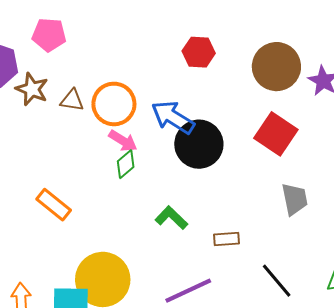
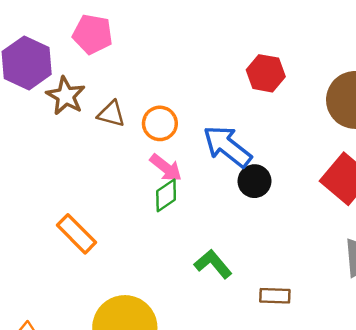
orange circle: (114, 104) -> (160, 123), size x0.7
black circle: (199, 144) -> (254, 181), size x0.6

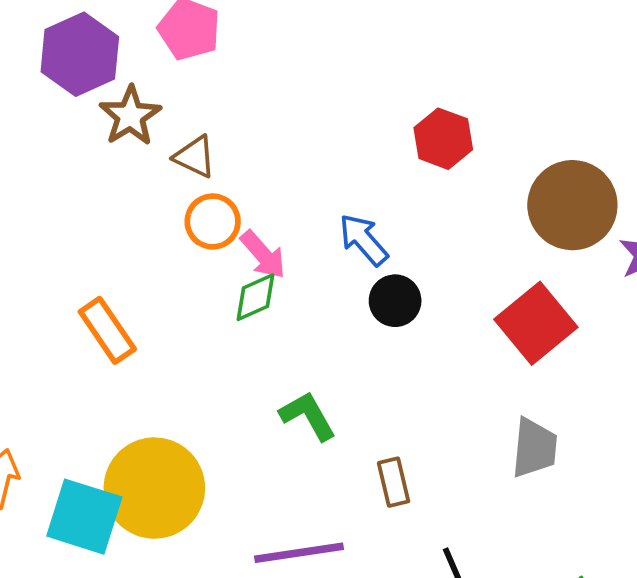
orange circle: (160, 123) -> (213, 221), moved
blue arrow: (227, 146) -> (363, 240), size x0.7
brown rectangle: (275, 296) -> (394, 482), turned 64

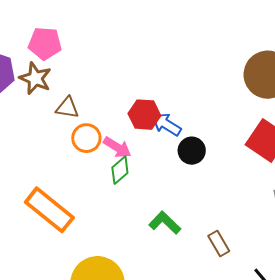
brown star: (130, 116) -> (35, 78), moved
red hexagon: (443, 139) -> (144, 115), moved
orange rectangle: (107, 330) -> (49, 210), size x1.4

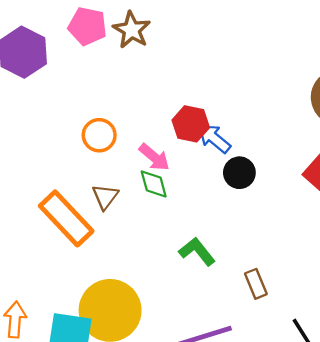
brown star: (35, 78) -> (132, 30), moved
brown triangle: (67, 108) -> (105, 197), moved, turned 50
orange circle: (86, 138) -> (99, 135), moved
green diamond: (120, 170) -> (154, 184), turned -72

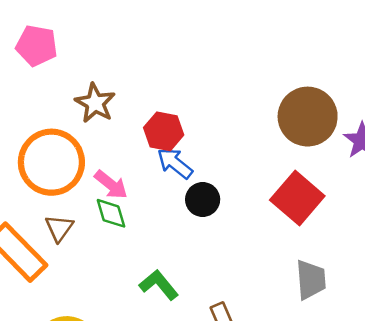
brown star: (132, 30) -> (95, 103), moved
red hexagon: (191, 124) -> (164, 131), moved
orange circle: (99, 135) -> (51, 162), size x1.8

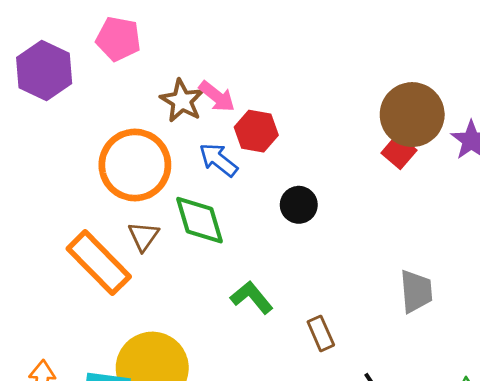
blue arrow: (175, 163) -> (218, 160), moved
pink arrow: (111, 185) -> (217, 96), moved
red square: (297, 198) -> (399, 152), moved, size x0.6
green diamond: (111, 213) -> (200, 220), size x1.5

